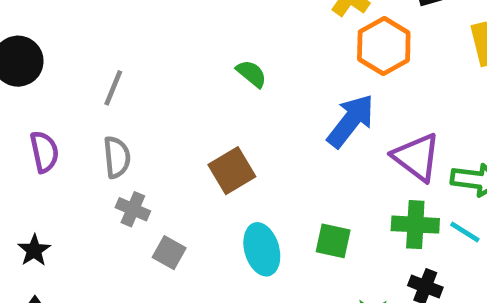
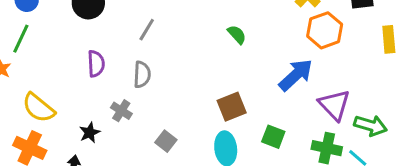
brown square: (232, 171) -> (232, 107), moved
gray cross: (133, 209) -> (121, 111), moved
green square: (333, 241) -> (273, 137), moved
black star: (34, 250) -> (90, 133), moved

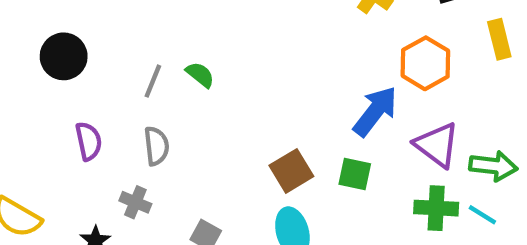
orange hexagon: (325, 30) -> (425, 63), moved
green semicircle: (237, 35) -> (200, 75), moved
green square: (273, 137) -> (355, 174), moved

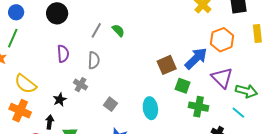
brown square: (291, 171) -> (167, 65), moved
green cross: (436, 208) -> (199, 107), moved

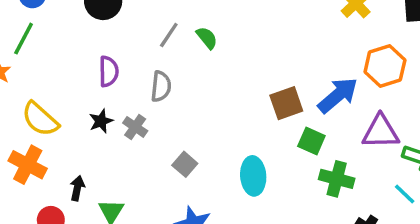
purple triangle: (222, 78) -> (381, 132), turned -50
black star: (60, 100) -> (101, 121), moved

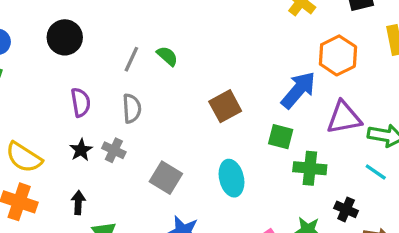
brown square: (286, 103) -> (225, 106), moved
gray square: (185, 164) -> (166, 178), size x1.4
black arrow: (77, 188) -> (78, 203), moved

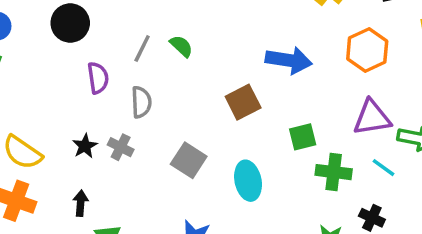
blue arrow: (298, 90) -> (289, 60), moved, turned 57
purple semicircle: (81, 102) -> (98, 78), moved
green square: (281, 137) -> (303, 137), turned -30
cyan line: (376, 172) -> (384, 168), moved
gray square: (166, 178) -> (189, 160), moved

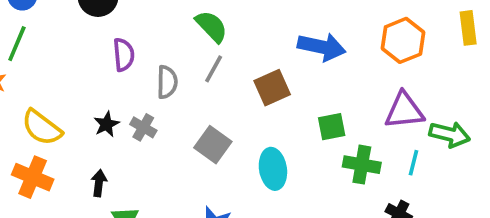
green semicircle: (181, 46) -> (211, 26), size x1.4
gray line: (142, 49) -> (214, 69), moved
cyan line: (384, 168) -> (414, 163), turned 65

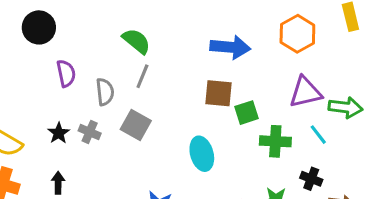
brown square: (272, 88) -> (218, 93), moved, turned 36
gray square: (213, 145) -> (136, 125), moved
cyan line: (414, 163) -> (318, 135), turned -45

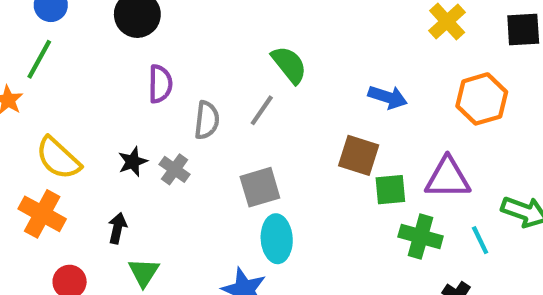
green semicircle: (136, 41) -> (289, 65), moved
blue arrow: (230, 47) -> (388, 97), size x0.7
purple triangle: (305, 92) -> (448, 178), moved
gray square: (136, 125) -> (260, 187), moved, turned 32
cyan ellipse: (202, 154) -> (277, 239), moved

